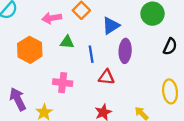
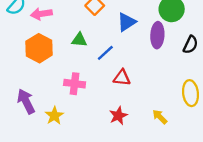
pink arrow: (52, 18) -> (41, 14), moved
purple ellipse: (125, 51) -> (157, 35), moved
blue line: (91, 54) -> (105, 53), turned 56

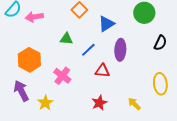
purple ellipse: (157, 35) -> (120, 50), moved
orange hexagon: (39, 48) -> (29, 60), moved
pink cross: (75, 84) -> (62, 76), turned 30

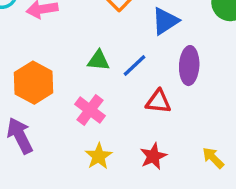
green triangle: (66, 39) -> (99, 60), moved
yellow star: (45, 103) -> (99, 156), moved

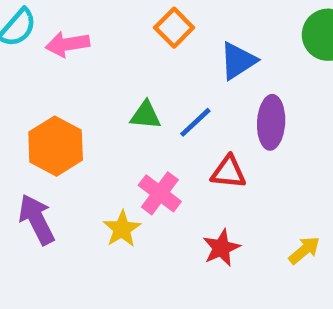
pink cross: (90, 110) -> (160, 193), moved
yellow star: (99, 156) -> (122, 229), moved
yellow arrow: (213, 158) -> (304, 250), turned 95

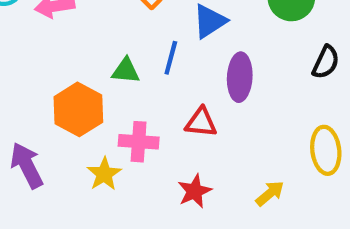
blue line: (195, 122) -> (171, 58), moved, turned -32
orange hexagon: (56, 146) -> (78, 109), moved
pink cross: (160, 193) -> (139, 142), turned -33

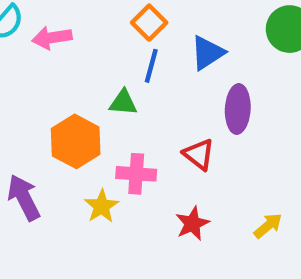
blue line: (171, 58) -> (151, 66), moved
red triangle: (201, 122) -> (199, 154), turned 32

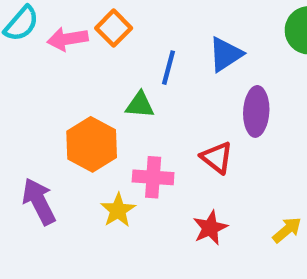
orange square: (149, 23) -> (114, 28), moved

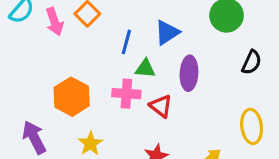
pink arrow: (67, 39) -> (54, 22), turned -100
green triangle: (140, 105) -> (145, 69), moved
pink cross: (153, 177) -> (126, 94), moved

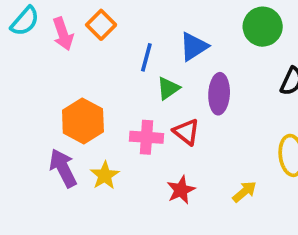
green triangle: (145, 69) -> (168, 88), turned -40
pink cross: (126, 94) -> (146, 137), moved
purple arrow: (34, 137) -> (63, 168), moved

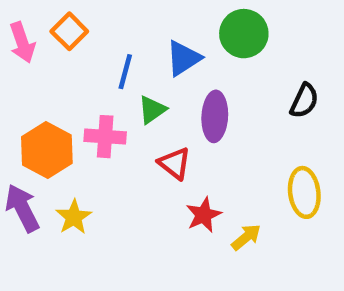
green circle: (263, 27) -> (244, 34), moved
pink cross: (146, 137) -> (105, 137), moved
red star: (181, 190) -> (204, 215), moved

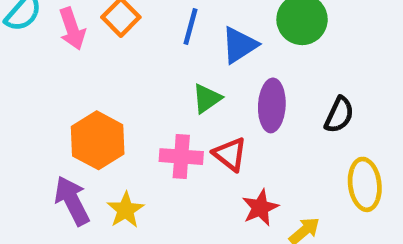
blue line: (125, 72) -> (191, 26), moved
black semicircle: (304, 101) -> (339, 115), moved
pink cross: (105, 137) -> (181, 157), moved

